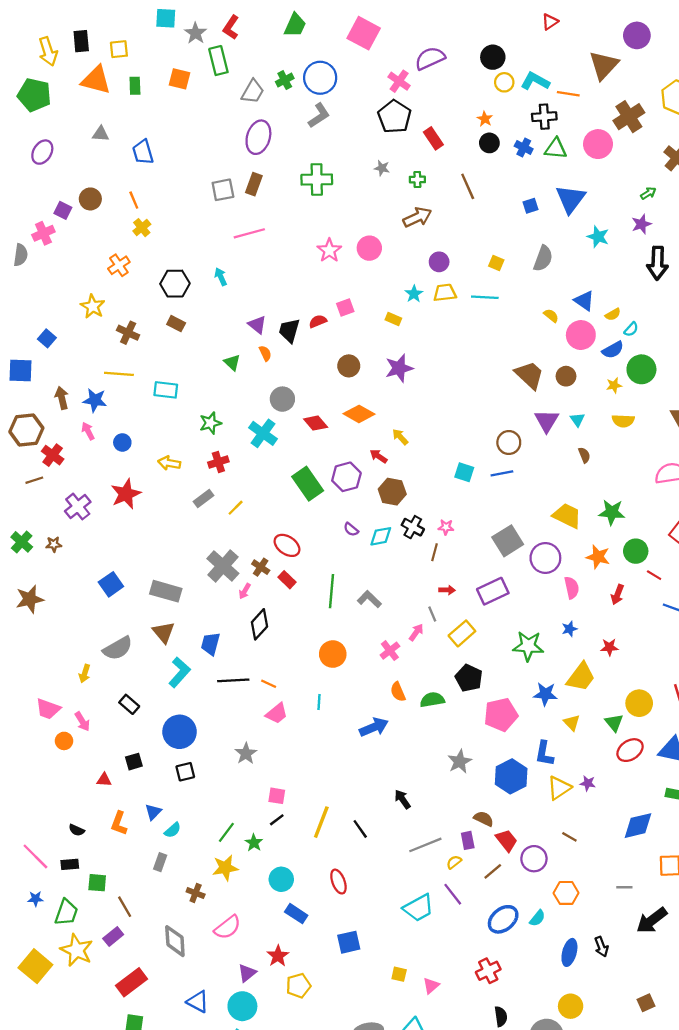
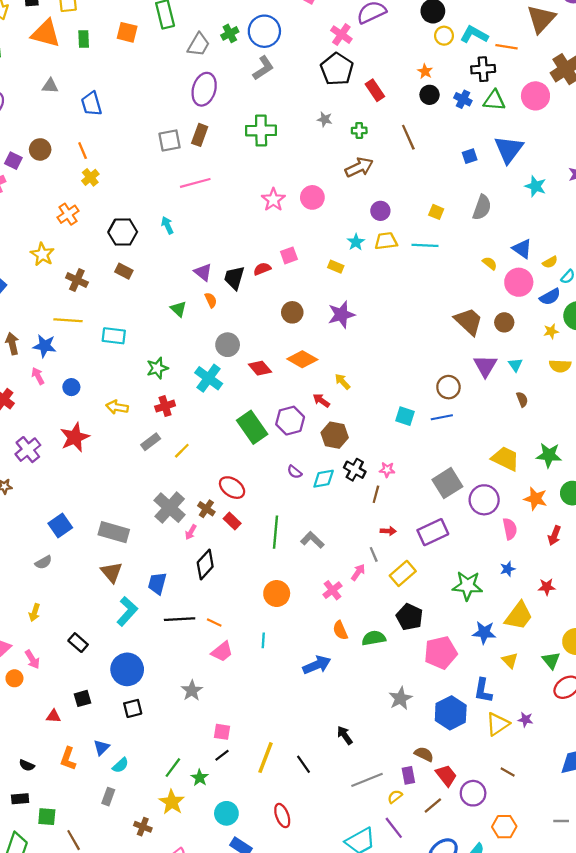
gray semicircle: (118, 648) -> (43, 562), moved, size x0.6
yellow star: (225, 868) -> (172, 802), turned -30

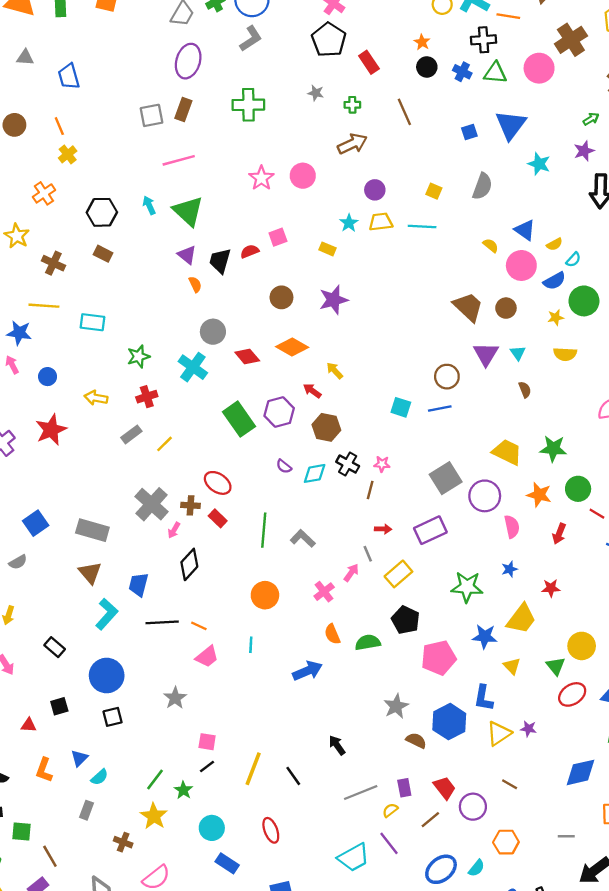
green triangle: (178, 309) -> (188, 211), moved, size x1.8
brown cross: (206, 509) -> (190, 505), turned -30
brown semicircle: (424, 754) -> (416, 740), moved

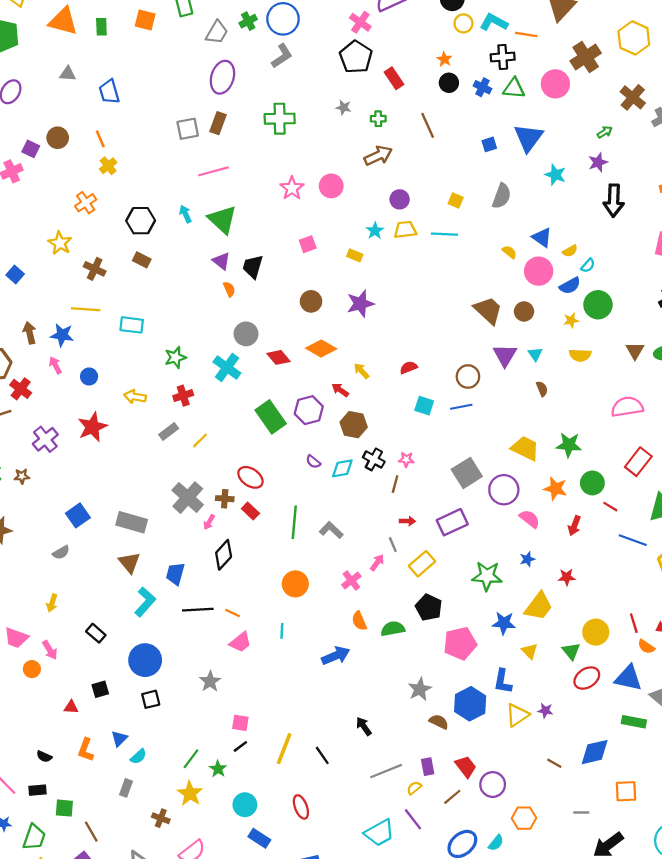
red semicircle: (250, 251) -> (409, 368), moved
pink semicircle: (512, 527) -> (530, 519), turned -40
brown line: (510, 784) -> (554, 763), moved

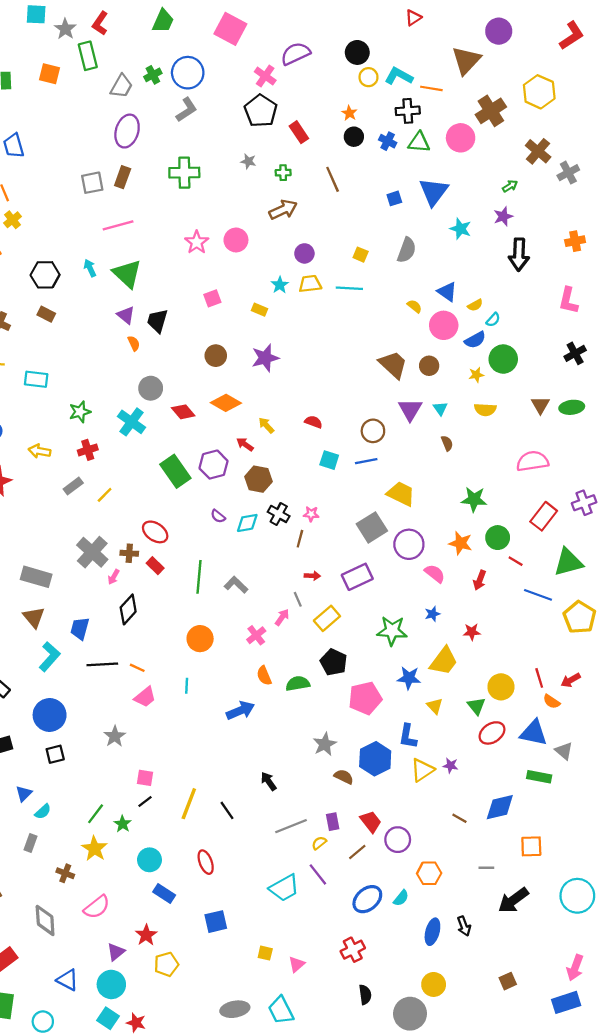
red semicircle: (409, 368) -> (313, 422), turned 42
yellow trapezoid: (525, 448) -> (401, 494), moved

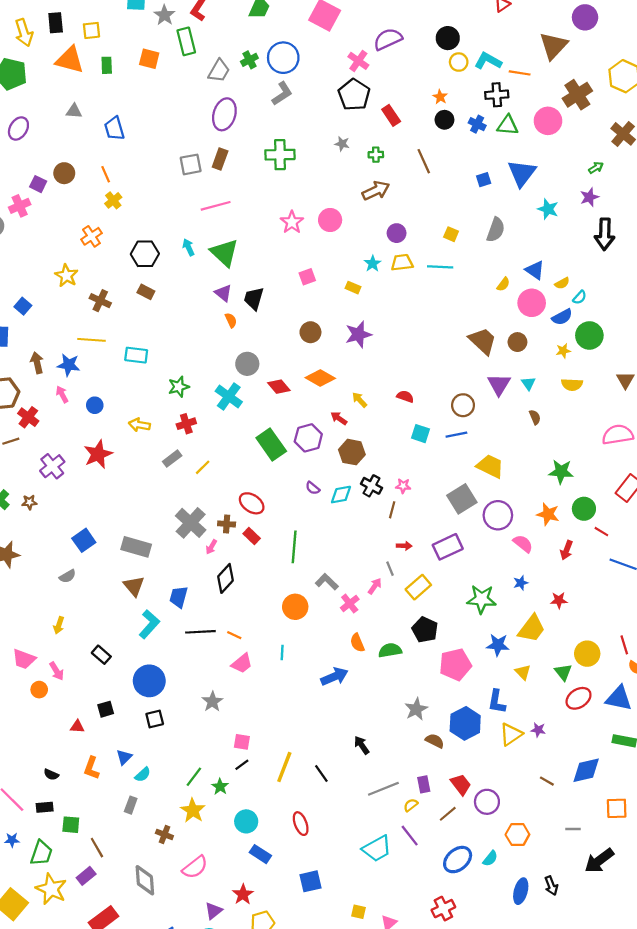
yellow semicircle: (415, 306) -> (503, 284), turned 88
gray L-shape: (236, 585) -> (327, 582), moved

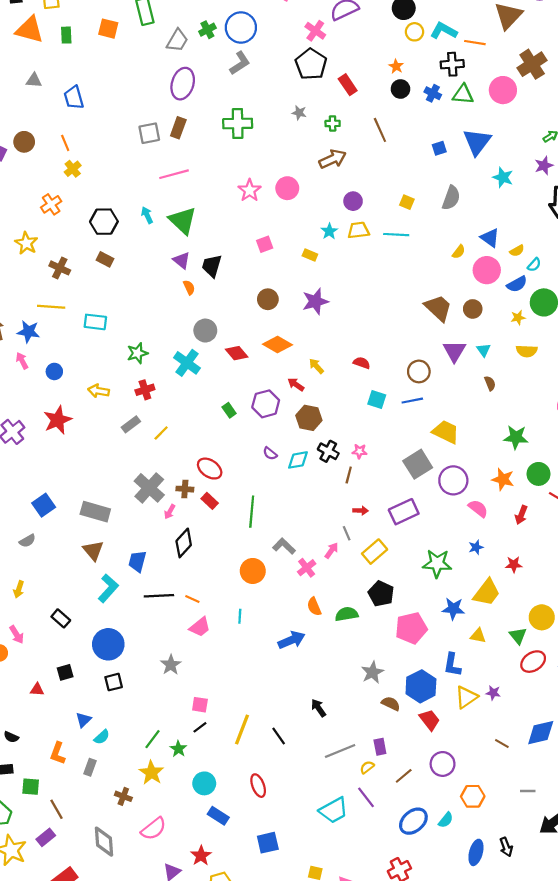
green rectangle: (271, 444) -> (229, 410), size x0.5
yellow triangle: (523, 672) -> (478, 636), turned -35
orange L-shape: (91, 768) -> (58, 753), moved
red trapezoid: (461, 784) -> (430, 720), moved

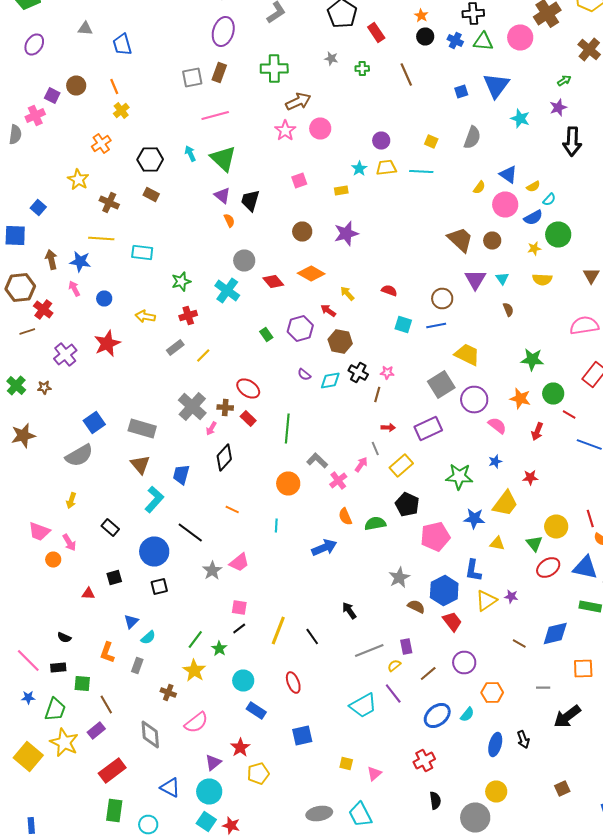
brown arrow: (333, 159) -> (298, 102), moved
yellow rectangle: (310, 255) -> (341, 190), turned -32
gray semicircle: (27, 541) -> (79, 456), size x1.8
black line: (159, 596) -> (190, 532), moved, turned 40
pink trapezoid: (200, 627) -> (239, 562), moved

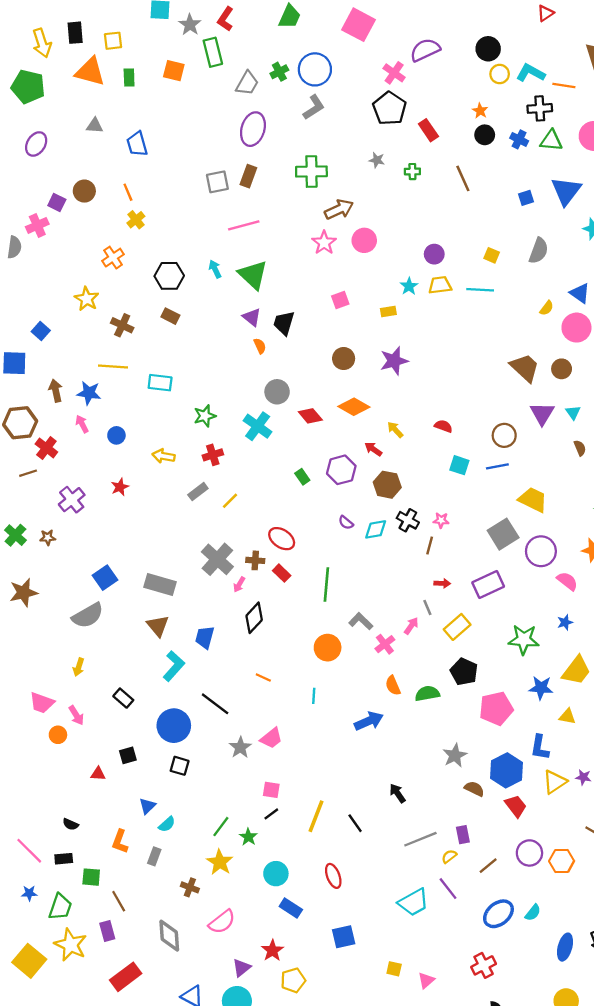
red star: (107, 344) -> (120, 487), size x0.6
black square: (159, 586) -> (180, 766), turned 30
orange hexagon: (492, 692) -> (562, 861), moved
purple rectangle: (96, 730) -> (107, 931), turned -66

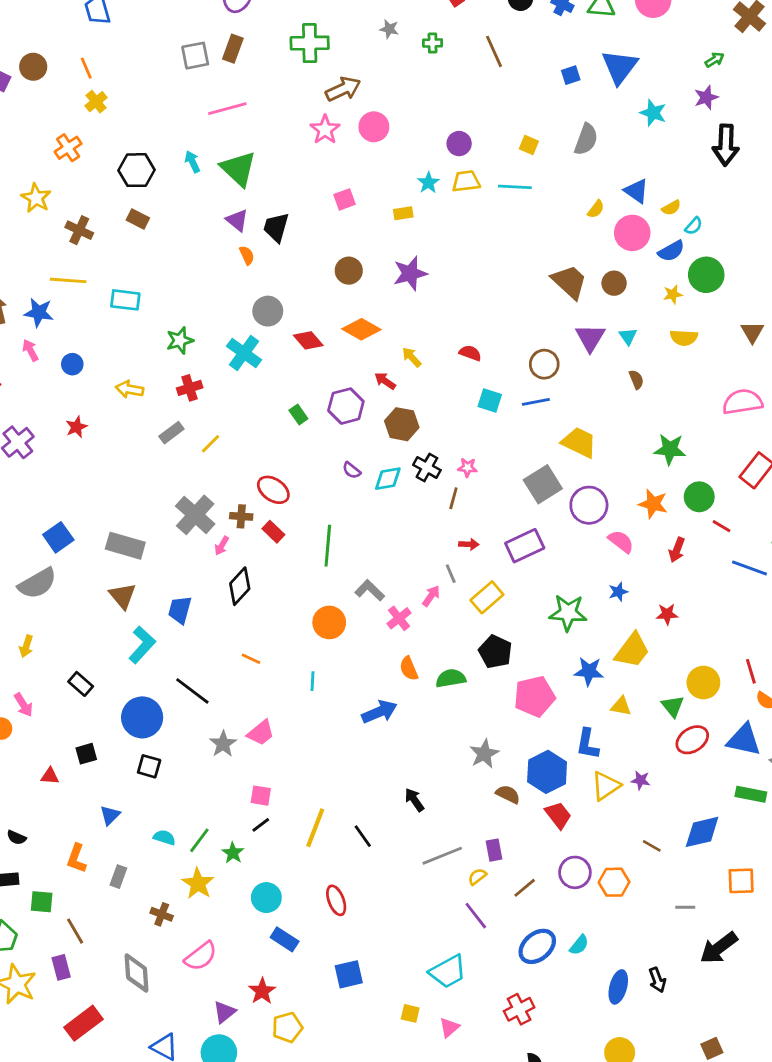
cyan semicircle: (167, 824) -> (164, 838), moved, turned -120
cyan trapezoid: (414, 902) -> (448, 972), moved

